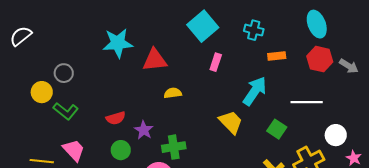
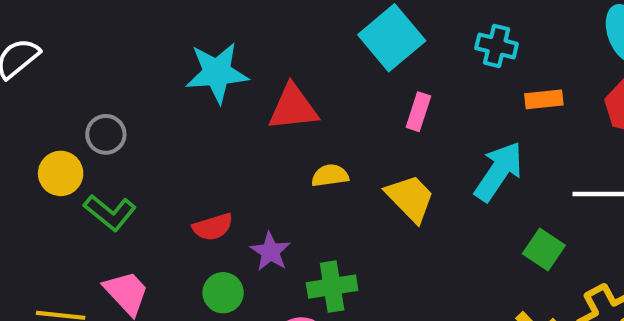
yellow trapezoid: (231, 122) -> (410, 198), moved

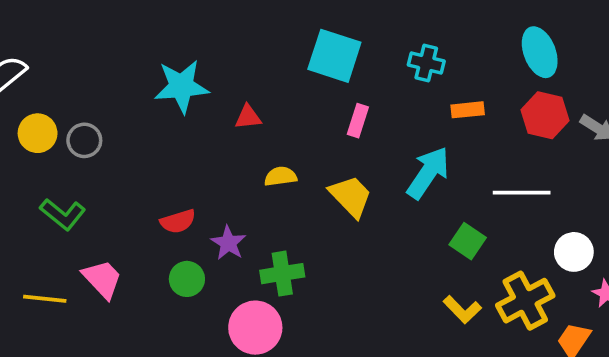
cyan square: (392, 38) -> (334, 56), turned -32
red triangle: (293, 108) -> (248, 117), size x0.6
yellow circle: (61, 173) -> (38, 133), moved
green L-shape: (110, 213) -> (63, 214), moved

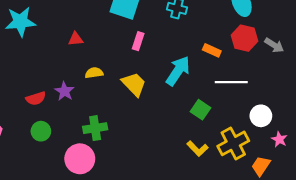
cyan star: (182, 86) -> (20, 22), moved
orange rectangle: (468, 110) -> (212, 50), moved, turned 30
purple star: (228, 243) -> (64, 91), moved

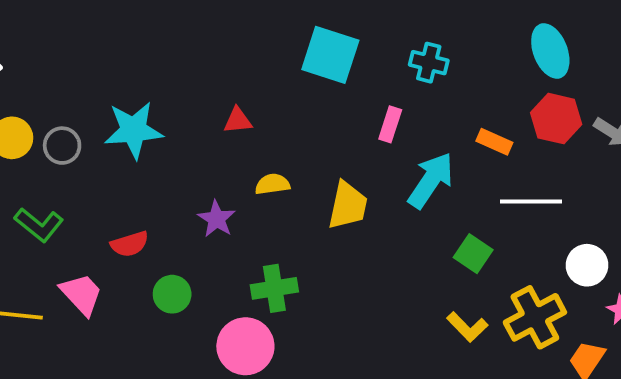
cyan star: (20, 22) -> (133, 130), moved
pink rectangle: (138, 41) -> (390, 124), moved
yellow trapezoid: (134, 84) -> (348, 205), turned 56
red semicircle: (36, 98) -> (130, 244), moved

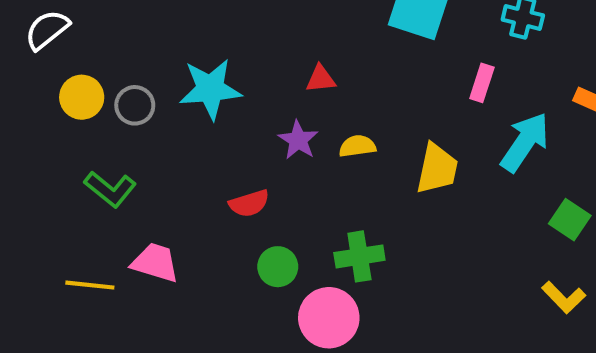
purple star: (216, 219) -> (298, 140), moved
red semicircle: (130, 244) -> (249, 203), moved
pink trapezoid: (81, 294) -> (155, 263), turned -30
green circle: (172, 294) -> (278, 267), moved

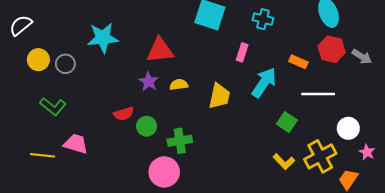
red triangle: (321, 79) -> (160, 50), size x1.8
cyan star: (210, 89) -> (103, 38), moved
green circle: (278, 267) -> (147, 126), moved

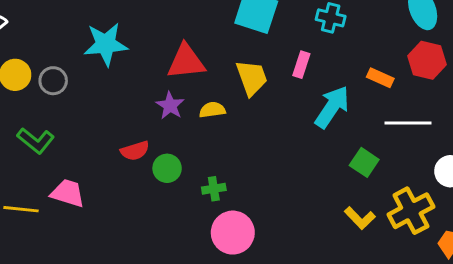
yellow trapezoid: (219, 96) -> (252, 78), moved, turned -32
green cross: (180, 141) -> (214, 189), size x0.7
pink circle: (164, 172) -> (233, 233), moved

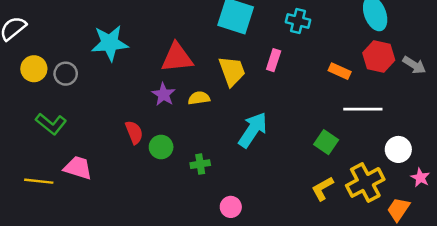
cyan arrow: (332, 107) -> (253, 130), moved
red semicircle: (135, 151) -> (134, 132), turned -95
yellow L-shape: (360, 218) -> (322, 189), turned 105
pink circle: (233, 233) -> (231, 207), moved, size x0.6

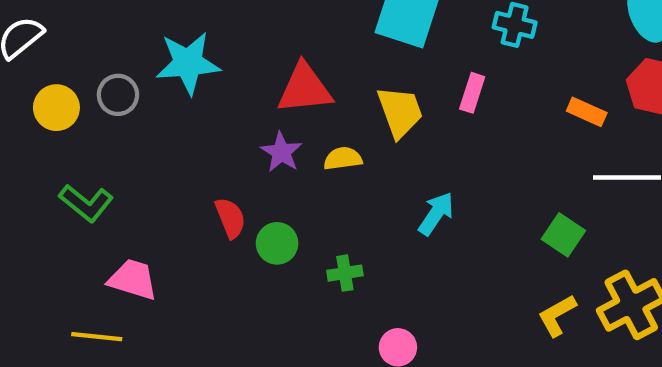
gray circle: (66, 74) -> (118, 95), moved
cyan arrow: (253, 130) -> (436, 214), size x0.7
yellow line: (39, 181) -> (97, 337), moved

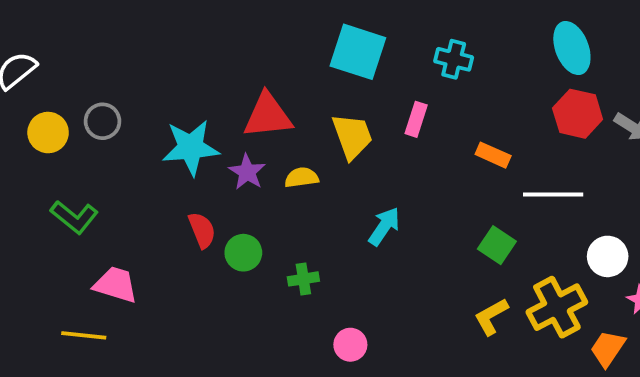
cyan star: (188, 63) -> (191, 148), moved
orange rectangle: (587, 112) -> (493, 155), moved

